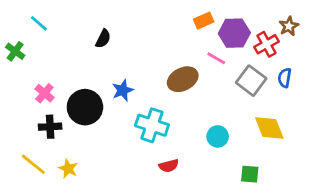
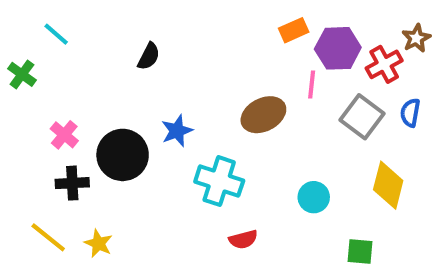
pink line: (216, 58) -> (312, 84), turned 66
yellow diamond: (269, 128) -> (388, 185), turned 36

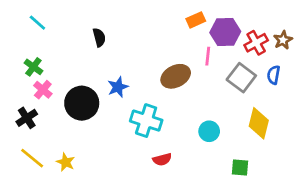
brown star: (416, 38) -> (283, 40), moved
black semicircle: (149, 56) -> (99, 37), turned -42
green cross: (22, 74) -> (33, 67), moved
black cross: (72, 183) -> (27, 118), moved, turned -30

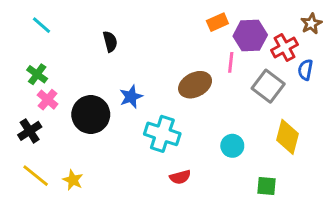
brown star: (283, 40) -> (311, 24), moved
blue semicircle: (274, 75) -> (305, 70), moved

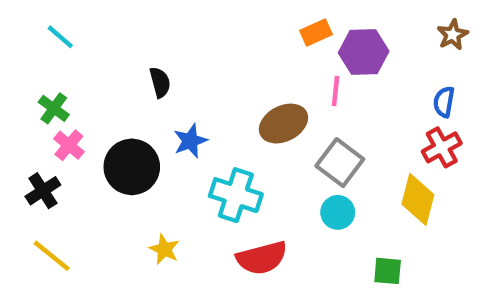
black semicircle: (110, 41) -> (160, 82), moved
red cross: (284, 47) -> (442, 147), moved
gray square: (268, 86) -> (340, 163), moved
red semicircle: (180, 177) -> (262, 258), size x1.6
yellow star: (73, 180) -> (164, 249), moved

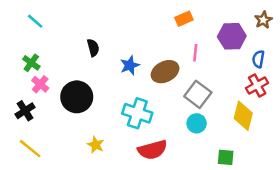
purple hexagon: (364, 52) -> (232, 36), moved
blue star: (190, 141) -> (130, 65), moved

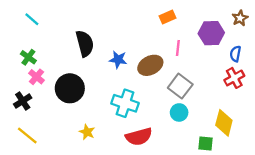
black semicircle: (93, 48) -> (85, 43), size x1.6
blue star: (130, 65) -> (118, 60), turned 30
yellow diamond: (243, 116) -> (224, 123), moved

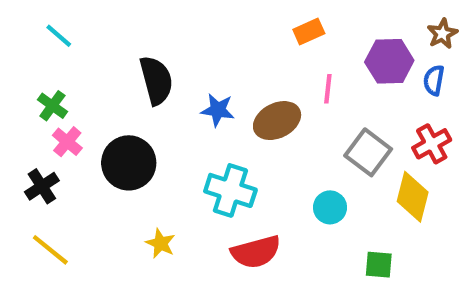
blue semicircle: (235, 54) -> (434, 80), moved
gray square: (180, 86) -> (368, 152), moved
yellow diamond: (224, 123) -> (413, 197), moved

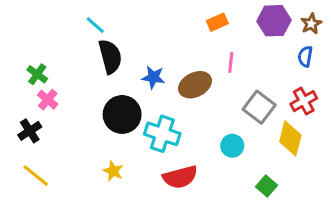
cyan line: (59, 36) -> (95, 25), moved
purple hexagon: (389, 61) -> (274, 21), moved
black circle: (129, 163) -> (122, 114), moved
green square: (379, 265) -> (267, 186), turned 36

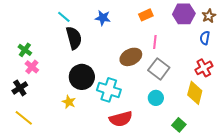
blue star: (153, 77) -> (103, 18), moved
gray square: (259, 107) -> (159, 69), moved
yellow star: (113, 171) -> (69, 102), moved

